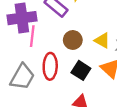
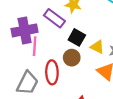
brown circle: (73, 40) -> (72, 58), moved
black square: (81, 70) -> (77, 37), moved

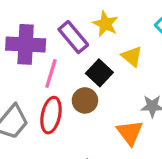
pink line: (35, 46) -> (51, 73), moved
yellow triangle: (97, 47) -> (132, 56), moved

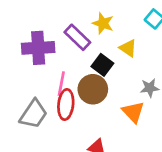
pink line: (51, 73) -> (61, 84), moved
brown circle: (85, 100) -> (93, 89), size x1.4

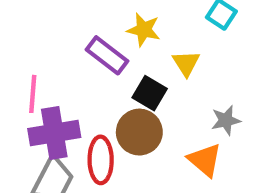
purple cross: (38, 48) -> (54, 133), moved
yellow triangle: (128, 48) -> (186, 63), turned 30
pink line: (61, 84) -> (33, 94), moved

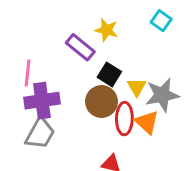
yellow triangle: (186, 63) -> (137, 87), moved
gray star: (226, 120) -> (162, 95), size x1.6
red ellipse: (101, 160) -> (124, 119), moved

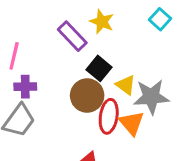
yellow triangle: (137, 87) -> (126, 85), turned -30
purple cross: (42, 101) -> (25, 87), size x0.6

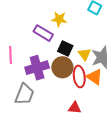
yellow triangle: (126, 85) -> (85, 54), turned 32
purple cross: (25, 87) -> (37, 68), moved, size x1.6

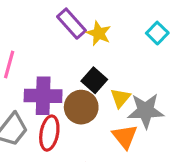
purple rectangle: (43, 33) -> (71, 24), moved
red ellipse: (79, 77) -> (49, 133), moved

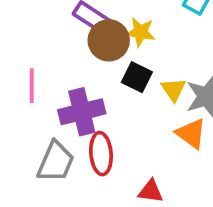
yellow star: (99, 33) -> (140, 32), moved
brown circle: (81, 107) -> (109, 40), moved

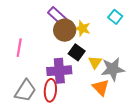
purple cross: (82, 112) -> (59, 71), moved

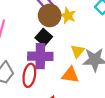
black square: (77, 52) -> (44, 37), moved
orange triangle: (101, 88) -> (70, 75), moved, turned -42

